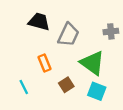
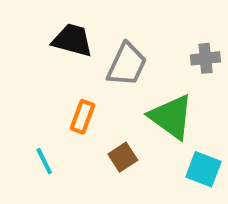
orange rectangle: (44, 63) -> (82, 117), turned 42
cyan square: (97, 91) -> (203, 169), moved

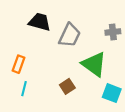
orange rectangle: (82, 117) -> (18, 64), moved
cyan line: (44, 161) -> (24, 89), turned 40

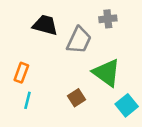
gray cross: (113, 32) -> (108, 19), moved
cyan square: (112, 93) -> (127, 105), turned 30

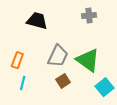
gray trapezoid: (79, 40) -> (58, 56), moved

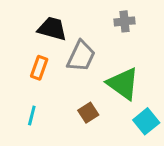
gray trapezoid: (58, 56) -> (81, 56), moved
orange rectangle: (17, 60) -> (39, 68), moved

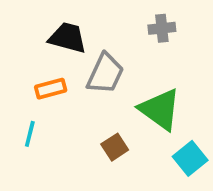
orange rectangle: (39, 68) -> (51, 89), turned 55
cyan line: (32, 115) -> (30, 134), moved

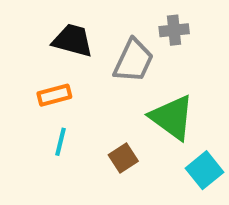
gray trapezoid: (105, 74) -> (133, 61), moved
cyan line: (30, 134) -> (60, 142), moved

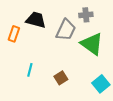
orange rectangle: (54, 95) -> (14, 34), moved, turned -56
green triangle: (172, 117) -> (92, 44), moved

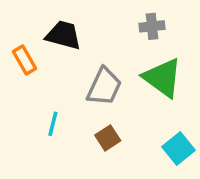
gray trapezoid: (66, 30) -> (104, 87), moved
orange rectangle: (14, 34) -> (24, 60), turned -49

